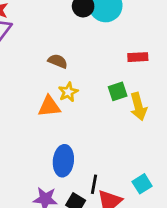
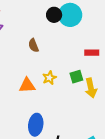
brown semicircle: (58, 61) -> (33, 45), moved, turned -136
yellow star: (68, 92) -> (49, 78), moved

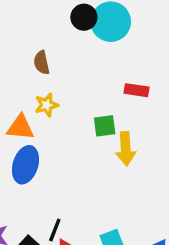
yellow star: (49, 78) -> (47, 105), moved
blue ellipse: (36, 125) -> (25, 165), moved

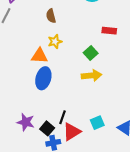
green square: (105, 126) -> (91, 53), turned -32
yellow arrow: (126, 149) -> (91, 76), moved, turned -90

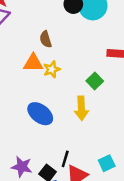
orange triangle: (39, 56) -> (33, 63), moved
yellow arrow: (91, 76) -> (81, 108), moved, turned 96
blue ellipse: (43, 78) -> (40, 114), turned -65

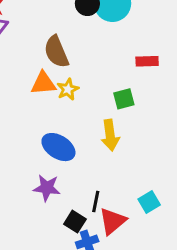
brown semicircle: (46, 39) -> (56, 52), size x1.5
green square: (95, 81) -> (124, 99), turned 35
purple star: (22, 167) -> (47, 188), moved

